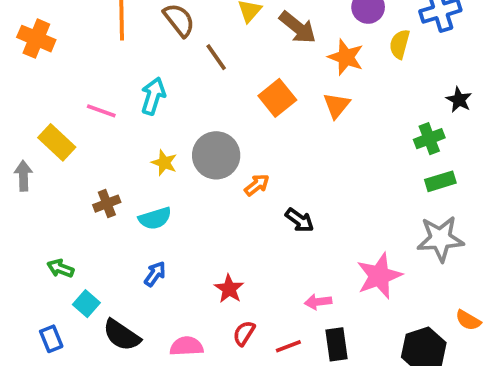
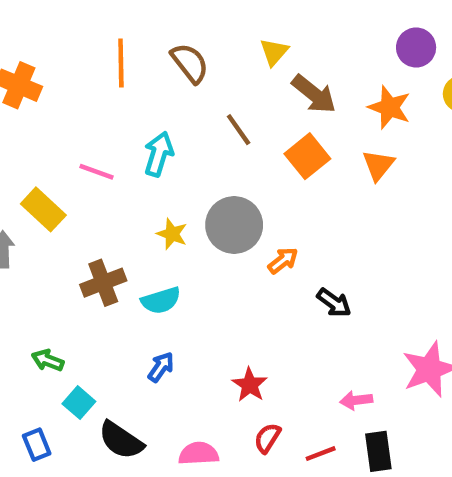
brown arrow: (298, 27) -> (314, 94), moved
brown line: (216, 57) -> (239, 130), moved
brown cross: (107, 204) -> (103, 283), size x1.4

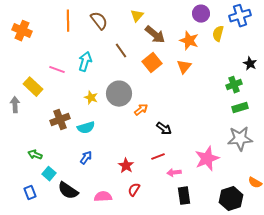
red line: (321, 454) -> (158, 157), moved

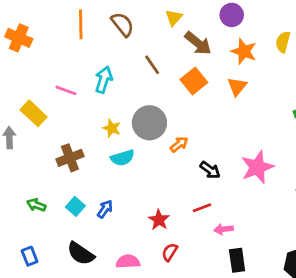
purple circle: (201, 14) -> (232, 15), moved
cyan semicircle: (86, 128) -> (123, 158), moved
pink star: (207, 159) -> (257, 167), moved
cyan square: (49, 174) -> (75, 206), moved

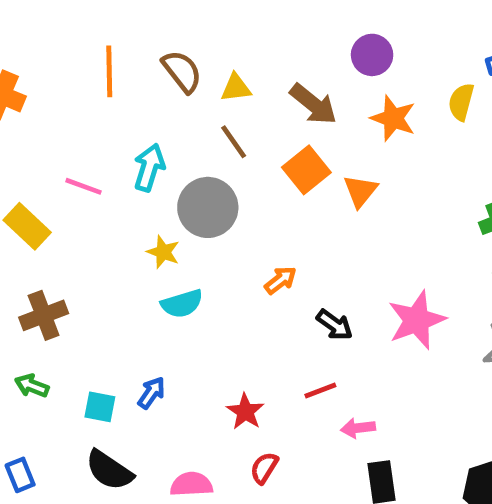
yellow triangle: (174, 18) -> (236, 88), moved, turned 42
orange triangle: (237, 86) -> (360, 191), moved
gray circle: (149, 123) -> (208, 207), moved
brown cross: (70, 158) -> (44, 315), moved
cyan square: (75, 206) -> (100, 407), moved, turned -30

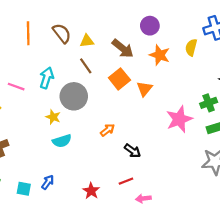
pink star: (417, 320) -> (179, 119), moved

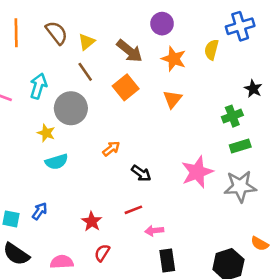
yellow triangle: (87, 41) -> (87, 42), turned -32
orange triangle: (144, 89) -> (172, 99), moved
pink star: (179, 119) -> (197, 172), moved

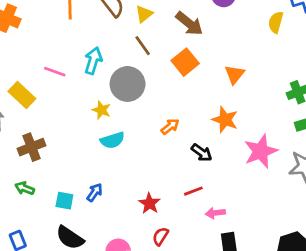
orange star: (174, 59) -> (225, 120), moved

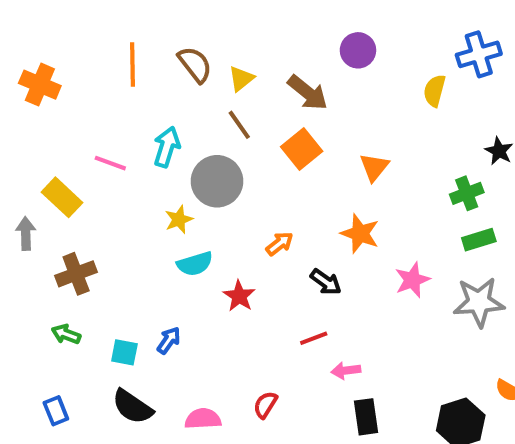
yellow star: (101, 110) -> (179, 219), turned 30
pink star: (261, 151) -> (412, 280), size x0.7
red star: (149, 203) -> (239, 296), moved

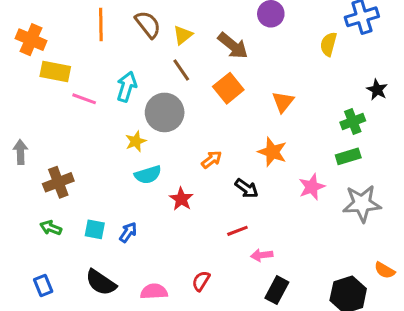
yellow rectangle: (62, 197) -> (55, 71), moved, turned -32
green rectangle: (479, 240) -> (348, 156), moved
cyan square: (124, 352) -> (95, 229), moved
black rectangle: (366, 417) -> (277, 290), turned 36

